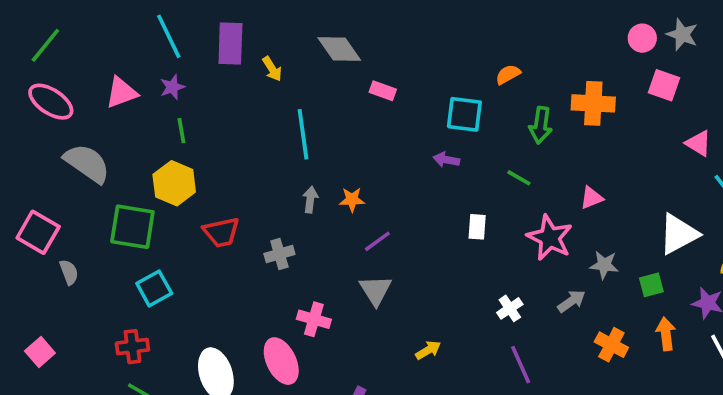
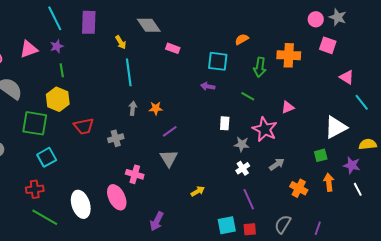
yellow arrow: (272, 69) -> (121, 42), moved
gray star: (604, 265) -> (242, 144), moved

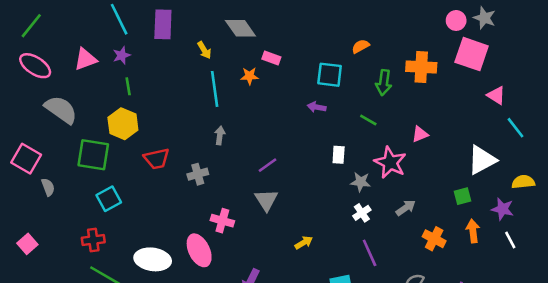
pink square: (328, 45) -> (472, 54), size x1.5
orange star: (156, 108) -> (249, 76), moved
white ellipse: (81, 204) -> (153, 259), turned -64

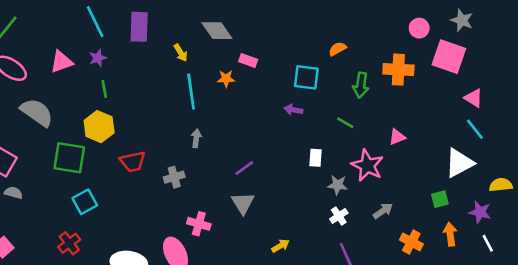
pink circle: (456, 20) -> (419, 28), moved
cyan line: (515, 128) -> (475, 129), moved
gray semicircle: (48, 187) -> (13, 193), moved, turned -54
red cross: (93, 240) -> (69, 243), turned -30

